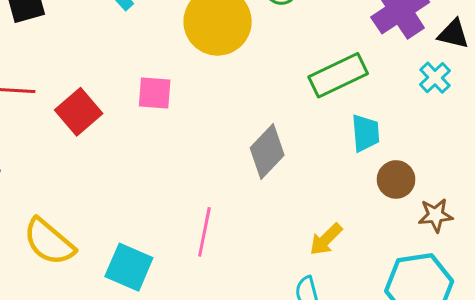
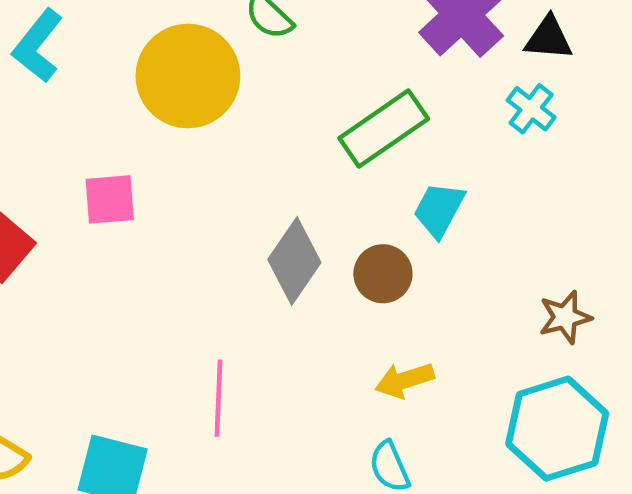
cyan trapezoid: (365, 133) -> (439, 210), turned -138
brown circle: (396, 179) -> (383, 274), moved
yellow arrow: (326, 239) -> (405, 380), turned 36

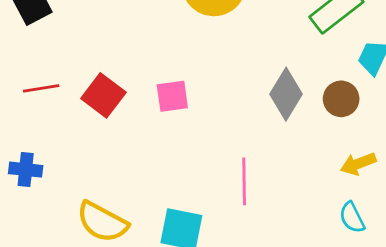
pink square: (110, 199) -> (172, 96), moved

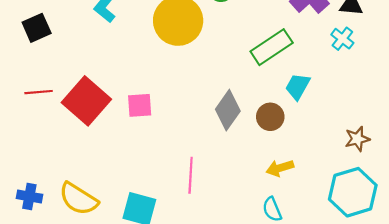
red square: (103, 95) -> (86, 101), size x1.4
blue cross: (26, 170) -> (29, 196), moved

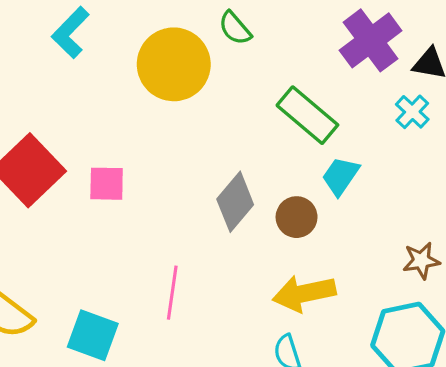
green rectangle: (272, 47) -> (307, 115), turned 69
yellow arrow: (280, 168) -> (304, 293), size x1.5

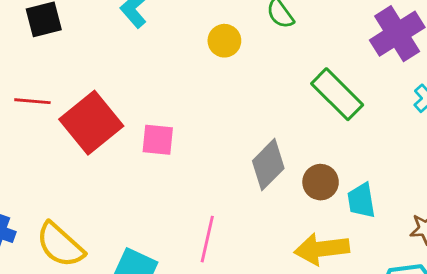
yellow circle: (174, 64) -> (224, 41), size x0.5
cyan trapezoid: (340, 176) -> (361, 200), moved, turned -48

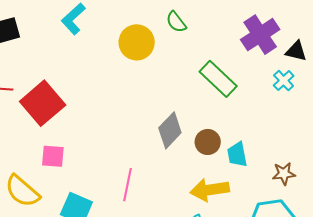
yellow circle: (224, 41) -> (137, 42), size x1.5
pink square: (158, 140) -> (53, 156), moved

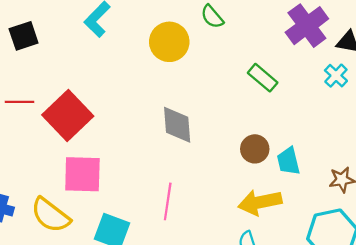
green rectangle: (218, 79) -> (263, 78), size x0.7
gray diamond: (170, 130) -> (177, 125), moved, turned -45
pink square: (53, 156) -> (82, 174), size x1.5

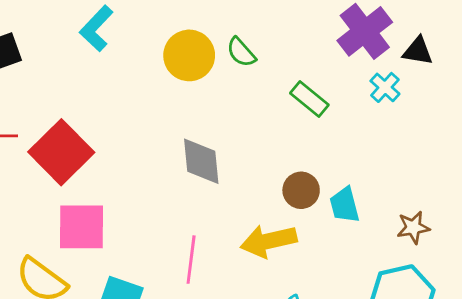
green semicircle: (212, 17) -> (241, 52), moved
cyan cross: (336, 76) -> (385, 87), moved
yellow arrow: (260, 202) -> (269, 241), moved

